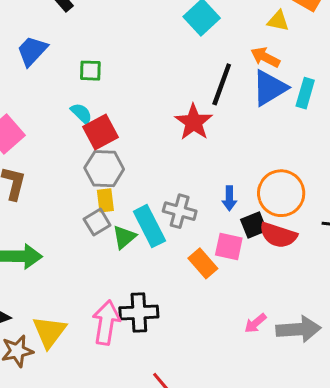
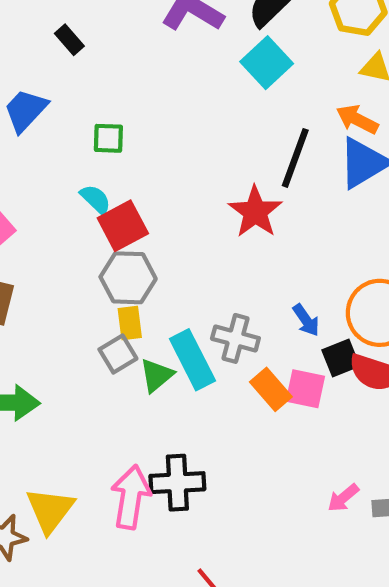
blue arrow: (229, 198) -> (306, 320), turned -35
orange rectangle: (203, 263) -> (271, 389), moved

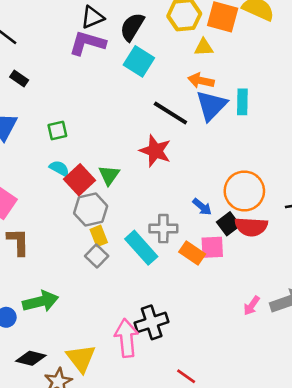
black line: (295, 158) -> (170, 113), turned -63
green triangle: (156, 375) -> (109, 175), moved

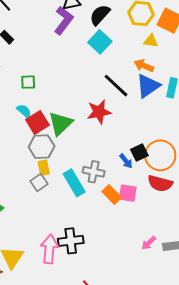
purple L-shape: (87, 43) -> (64, 20), turned 100
red star: (155, 151) -> (99, 112), turned 30
green triangle: (109, 175) -> (60, 123), size x1.5
black square: (228, 224) -> (139, 153), moved

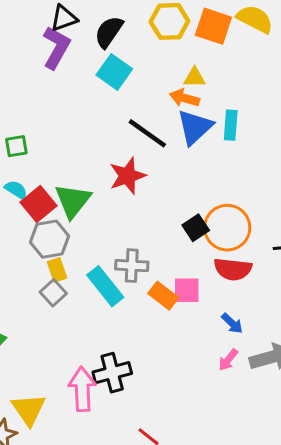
yellow triangle: (151, 41) -> (194, 78), moved
blue arrow: (126, 161) -> (232, 323), moved

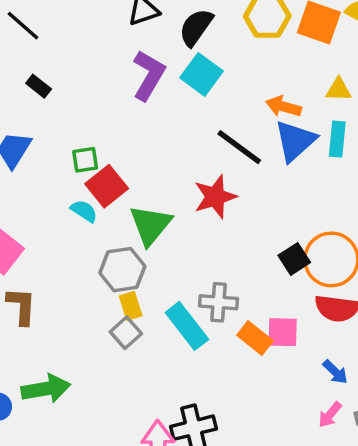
purple L-shape: (56, 48) -> (149, 75), moved
yellow triangle: (194, 78) -> (338, 90), moved
red square: (39, 204) -> (107, 186), moved

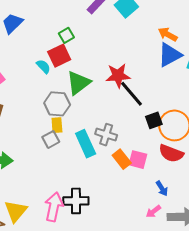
black line: (239, 147) -> (131, 94), moved
green square: (85, 160) -> (66, 35), moved, turned -35

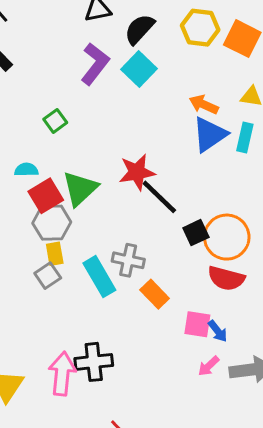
red square: (59, 56) -> (46, 196), moved
cyan semicircle: (43, 66) -> (26, 170), turned -42
pink square: (138, 160) -> (197, 324), moved

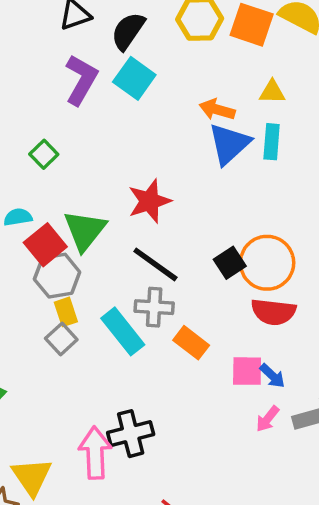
black line: (159, 197) -> (155, 264), moved

